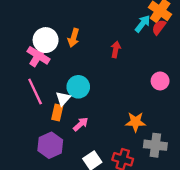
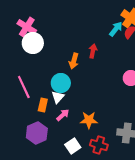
orange arrow: (74, 38) -> (74, 61), moved
pink cross: (39, 55) -> (27, 27), moved
white triangle: (63, 99) -> (58, 97), moved
orange star: (136, 122) -> (89, 120), moved

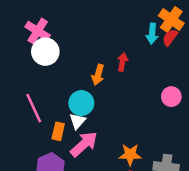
cyan arrow: (116, 29) -> (152, 34), turned 147
pink arrow: (63, 115) -> (84, 144), size x1.6
orange star: (89, 120) -> (130, 154), moved

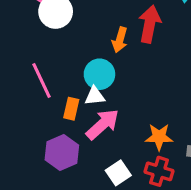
red arrow: (122, 62) -> (150, 24), size x1.6
white triangle: (77, 121) -> (95, 96), turned 42

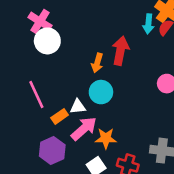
cyan circle: (99, 74) -> (101, 92), moved
orange rectangle: (71, 109) -> (60, 116), turned 42
orange star: (159, 137) -> (106, 138), moved

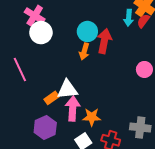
cyan circle: (101, 92) -> (87, 31), moved
pink line: (36, 95) -> (20, 69), moved
white triangle: (78, 107) -> (67, 90), size x1.5
pink arrow: (84, 129) -> (73, 109), turned -45

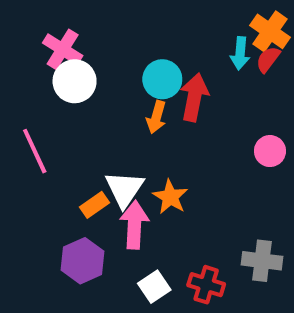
white triangle: (67, 90) -> (124, 189), turned -50
orange star: (92, 117) -> (170, 197), moved, turned 30

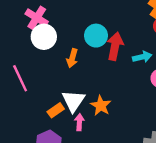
cyan arrow: (240, 53) -> (142, 57), moved, turned -108
orange arrow: (156, 117) -> (72, 58), moved
pink arrow: (134, 225) -> (79, 122), size x0.6

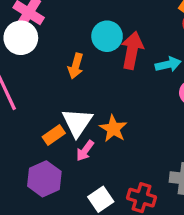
white circle: (44, 37) -> (21, 38), moved
pink arrow: (79, 122) -> (85, 151), turned -147

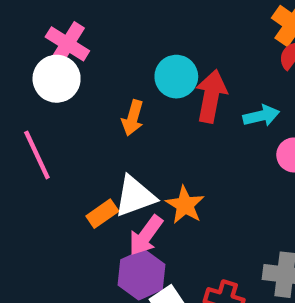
white triangle: (77, 122) -> (135, 196), turned 36
pink arrow: (85, 151) -> (146, 235), size x1.4
purple hexagon: (44, 179) -> (141, 275), moved

